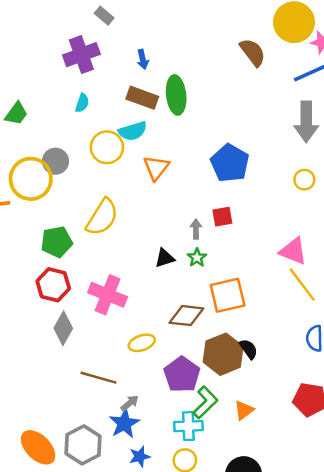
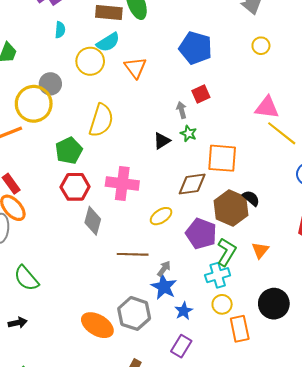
orange square: (228, 295) -> (222, 158), turned 32

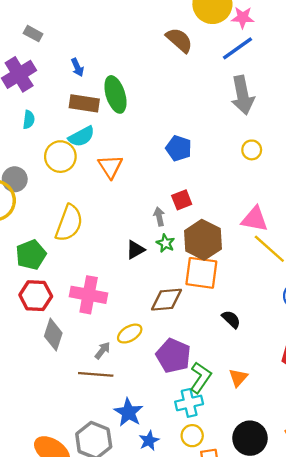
blue pentagon: (196, 48) -> (179, 148), size x0.7
brown hexagon: (231, 208) -> (203, 240), moved
gray arrow: (164, 269) -> (102, 350), moved

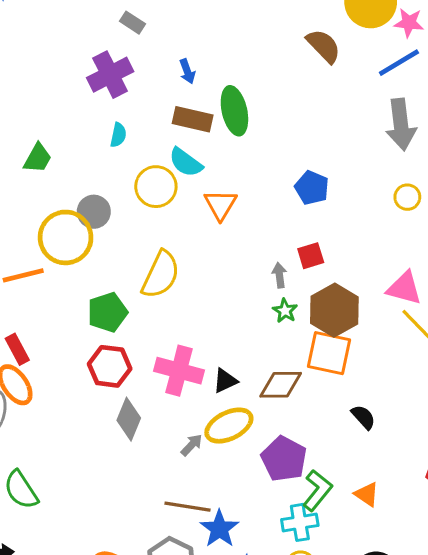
cyan semicircle: (82, 136) -> (186, 162), turned 60
black triangle: (135, 250) -> (225, 381), moved
yellow ellipse: (130, 334) -> (229, 426), size x1.4
brown line: (96, 374) -> (187, 507), moved
orange triangle: (238, 378) -> (367, 494), turned -42

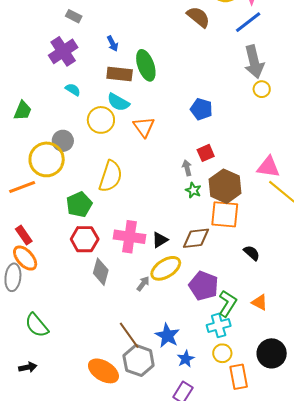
cyan semicircle: (118, 135) -> (73, 90), turned -63
yellow circle: (407, 197) -> (262, 89), moved
brown line: (187, 507) -> (129, 335), moved, turned 52

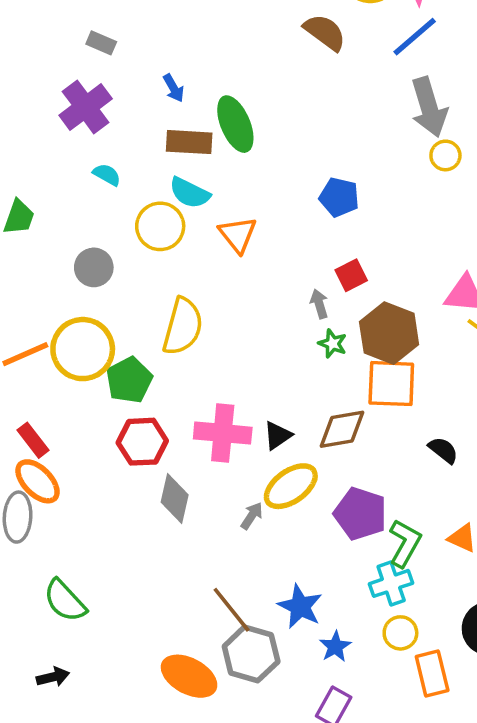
yellow circle: (47, 159) -> (83, 349), moved

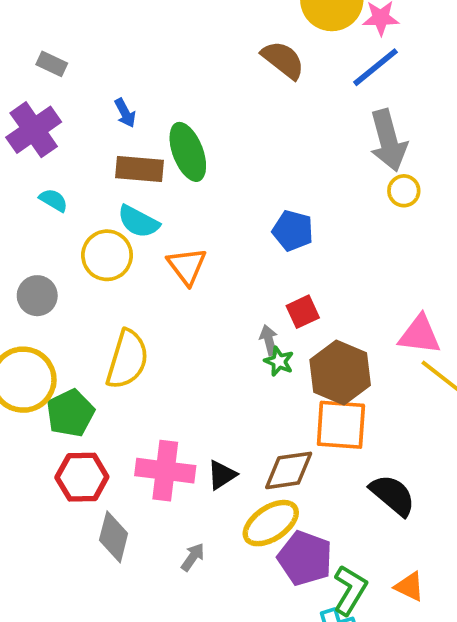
green star: (333, 344) -> (279, 361), moved
black semicircle: (443, 450) -> (393, 495), size x1.5
yellow ellipse: (291, 486) -> (271, 523), moved

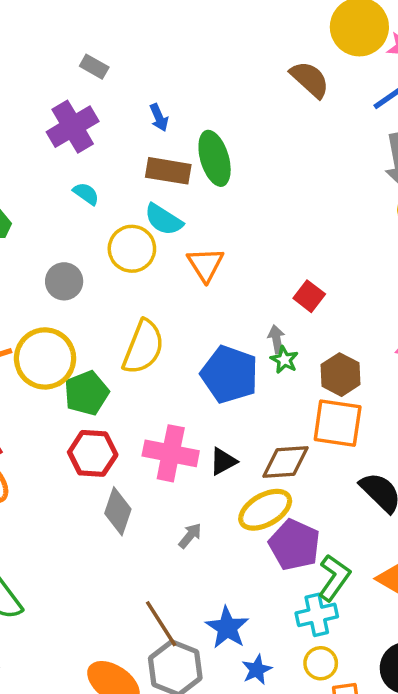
blue pentagon: (293, 231) -> (230, 374), moved, size x1.5
red square: (303, 312) -> (309, 296), moved, turned -32
brown hexagon: (340, 373) -> (341, 375), size x0.7

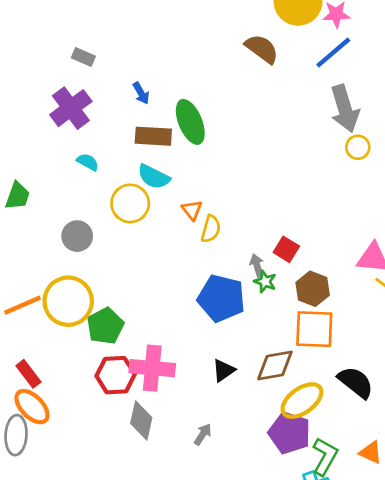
orange triangle: (205, 264) -> (192, 210), size x0.7
red square: (309, 296) -> (286, 249), moved
yellow semicircle: (143, 347) -> (211, 229), moved, size x0.6
pink cross: (171, 453) -> (152, 368), moved
yellow ellipse: (265, 510) -> (302, 401), moved

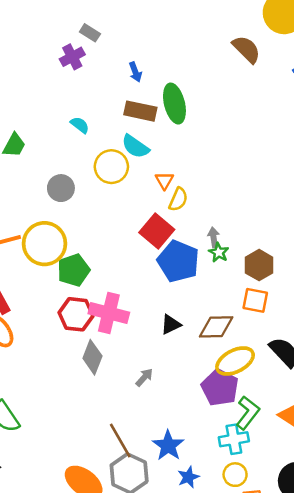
purple cross: (71, 108) -> (72, 57), moved, size x0.7
red square: (286, 249) -> (157, 231), moved, size x1.5
orange square: (314, 329) -> (255, 300), size x0.7

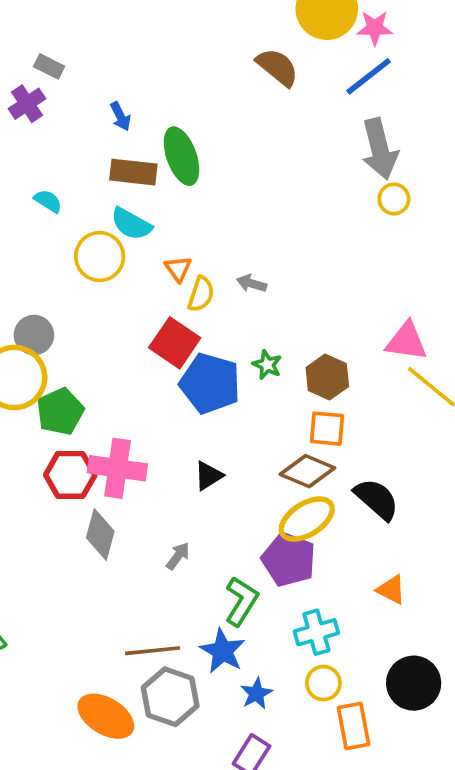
gray circle: (61, 188) -> (34, 335), moved
gray arrow: (214, 237) -> (252, 283), moved, turned -60
brown diamond: (216, 327) -> (307, 471), moved, turned 30
green L-shape: (248, 413) -> (241, 601), moved
brown line: (120, 441) -> (153, 651), turned -60

